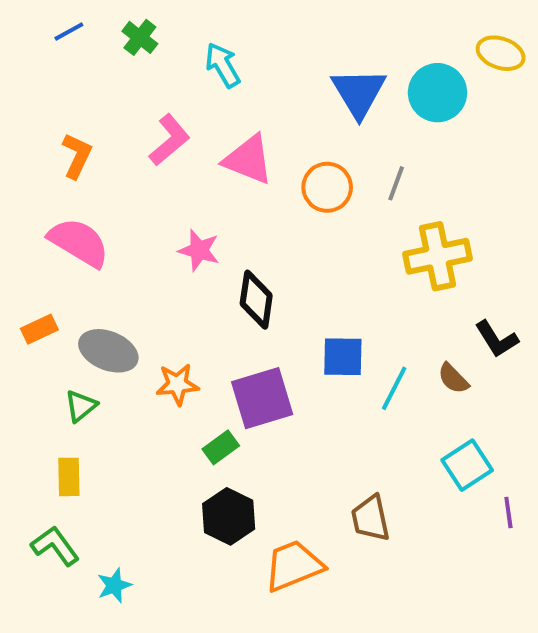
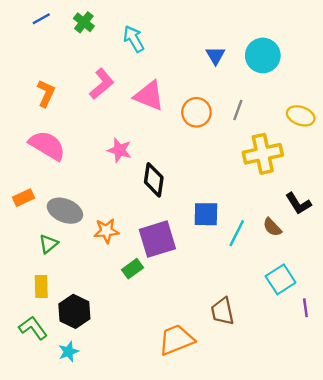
yellow ellipse: (501, 53) -> (301, 116), moved
blue triangle: (359, 93) -> (215, 55), size x0.6
black hexagon: (229, 516) -> (74, 311), moved

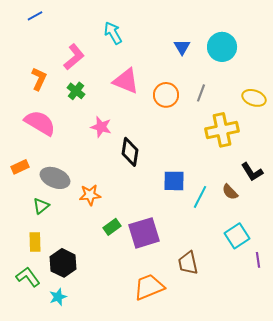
green cross: (84, 22) -> (76, 91), moved
pink L-shape: (102, 84) -> (74, 57), moved
purple square: (157, 239) -> (144, 233), moved

